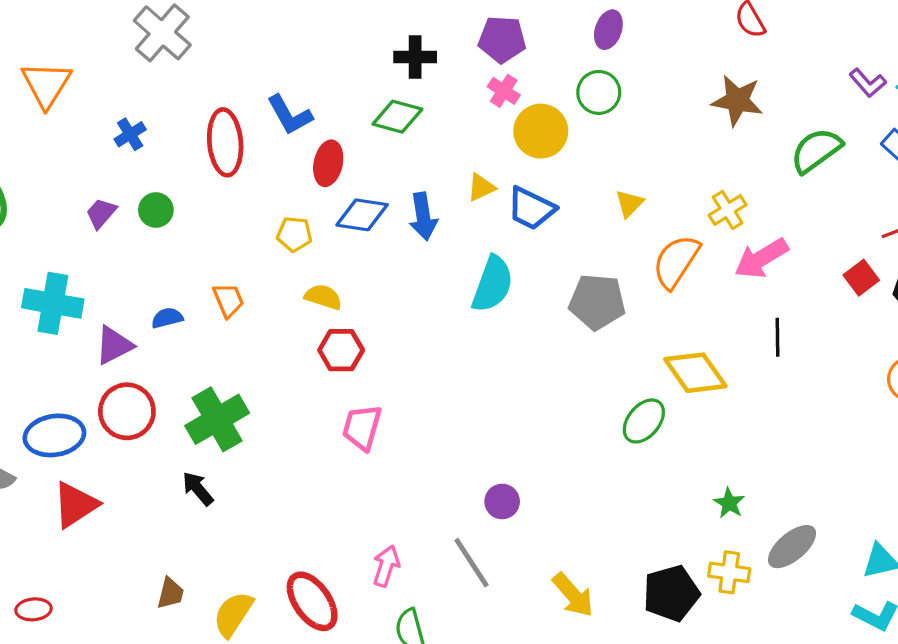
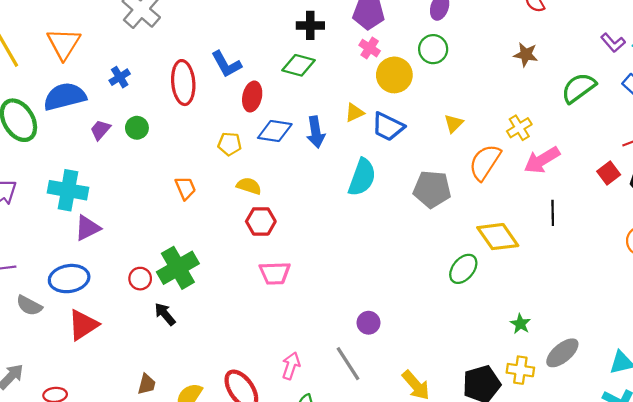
brown star: (737, 100) -> (526, 55), size x0.7
blue semicircle: (167, 318) -> (65, 97), moved, size x2.0
purple triangle: (114, 345) -> (87, 228), moved
red circle: (127, 411) -> (140, 279), moved, size x0.6
pink trapezoid: (362, 427) -> (275, 273), turned -108

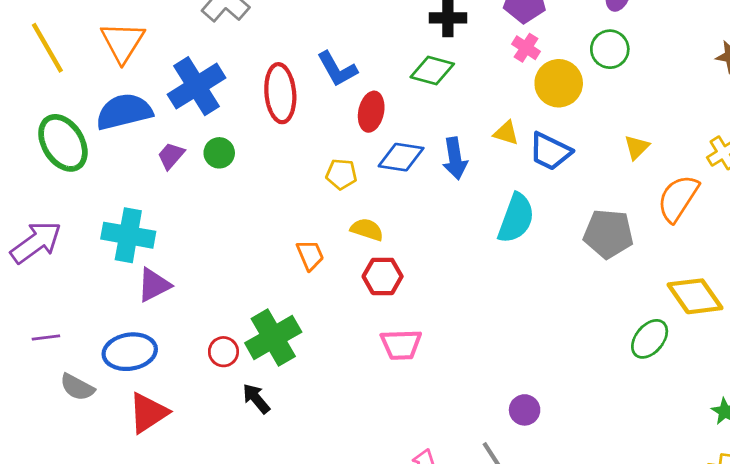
blue cross: (120, 77) -> (196, 86), size x2.0
yellow triangle: (355, 113) -> (506, 133), turned 42
orange trapezoid: (185, 188) -> (310, 255), moved

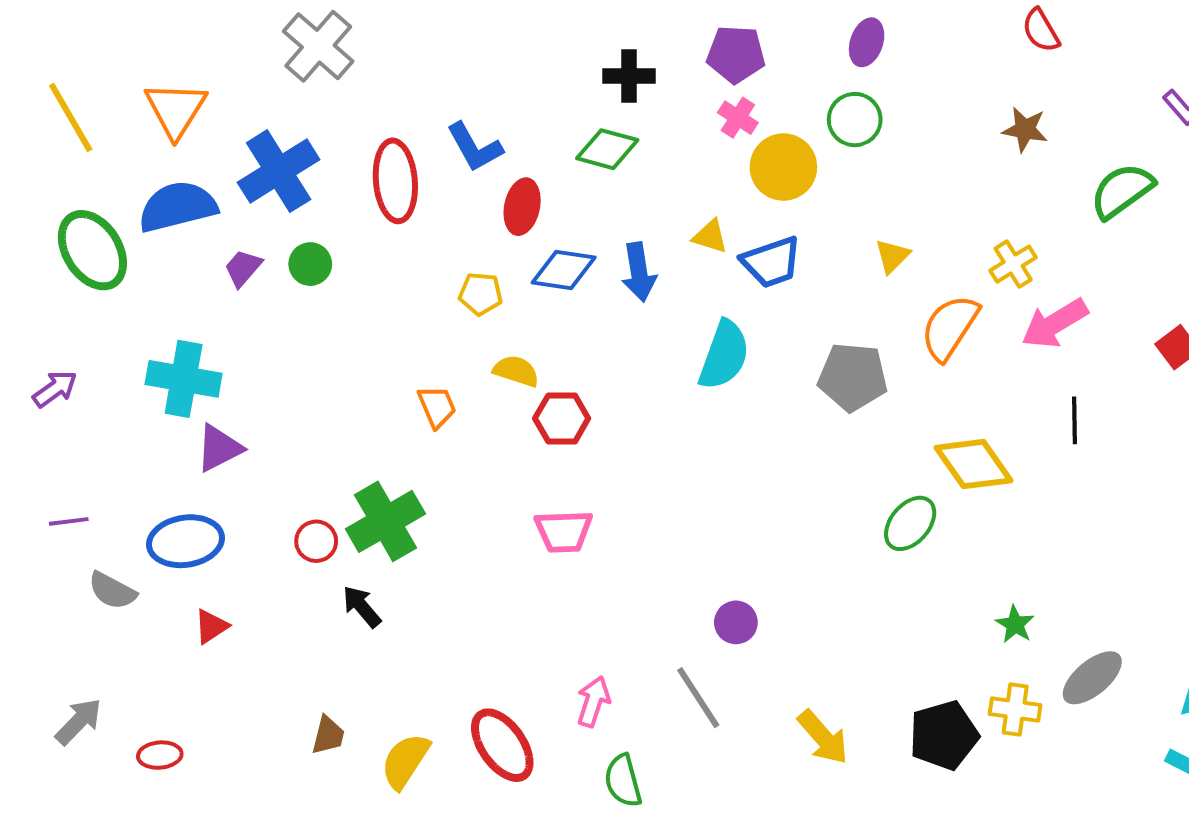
blue trapezoid: (550, 151) -> (772, 262), turned -45
purple arrow: (36, 242) -> (55, 389), size x0.6
red hexagon: (383, 276) -> (562, 418), moved
red triangle: (148, 413) -> (211, 626), size x0.6

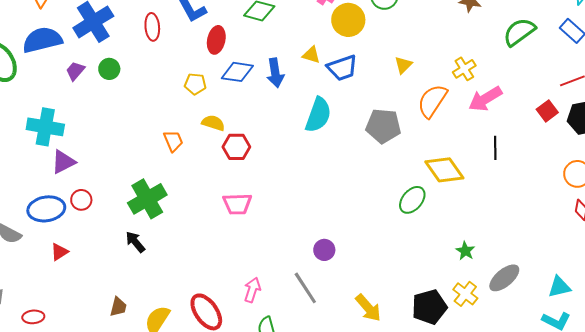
red ellipse: (395, 181) -> (152, 27), size x0.7
red circle: (316, 541) -> (81, 200), moved
yellow cross: (1015, 710) -> (465, 294), turned 30

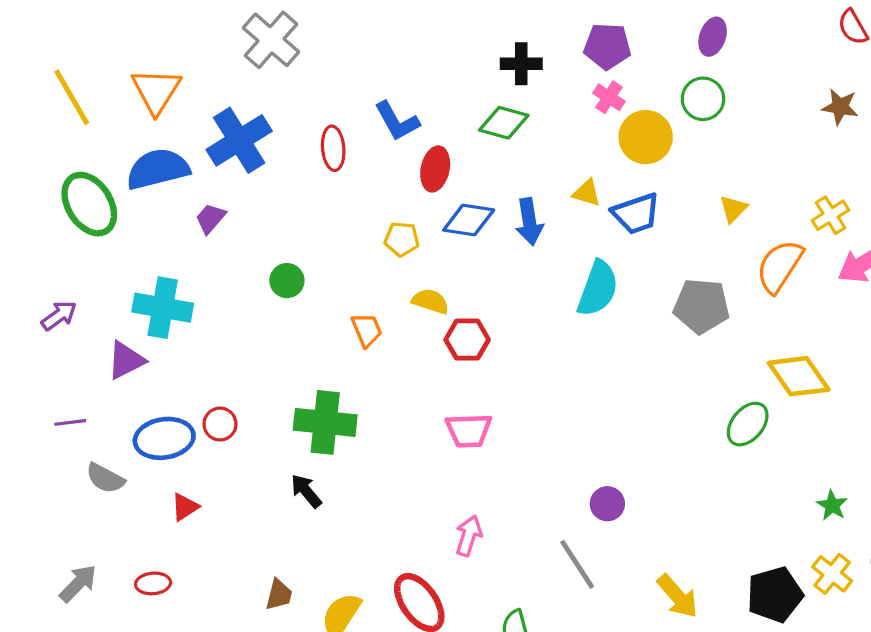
green circle: (109, 69) -> (287, 281), moved
purple triangle: (63, 162) -> (126, 360), moved
green cross: (147, 199) -> (325, 422), turned 36
pink arrow: (252, 290) -> (469, 536), moved
red ellipse: (33, 317) -> (153, 583), moved

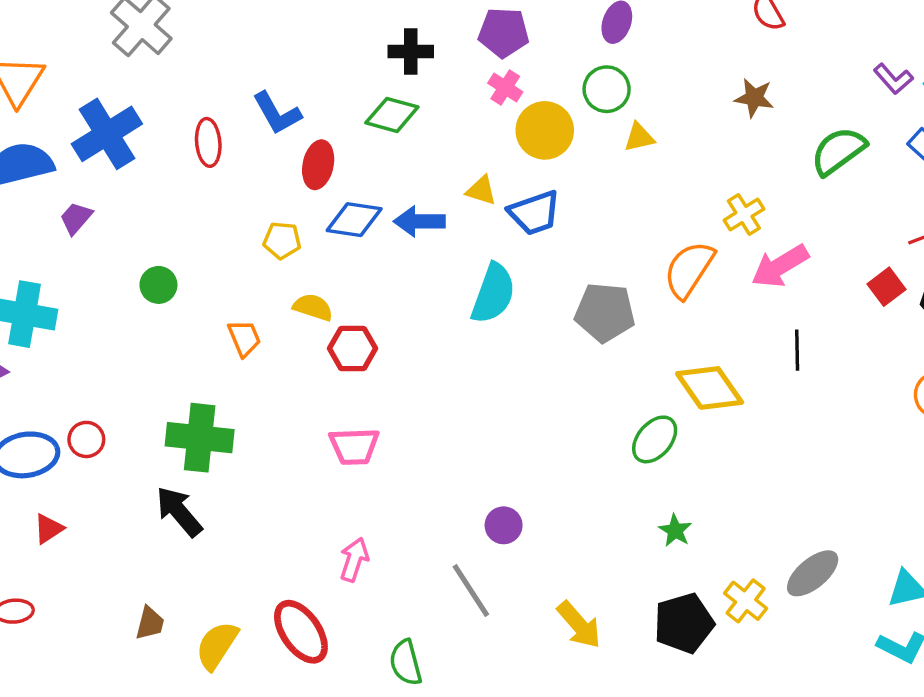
yellow triangle: (733, 209) -> (639, 137), moved, turned 32
blue arrow: (529, 222) -> (419, 221), turned 99
black arrow: (306, 491) -> (179, 512), size x1.4
green star: (832, 505) -> (675, 530), moved

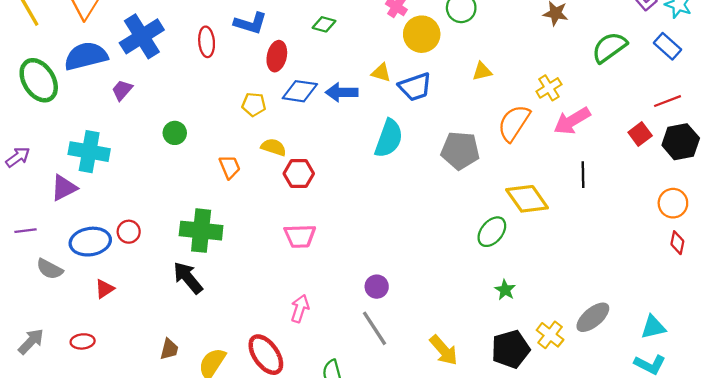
blue L-shape: (277, 113) -> (250, 23), turned -44
green diamond: (392, 115) -> (324, 24), size x0.7
yellow triangle: (639, 137) -> (482, 71), moved
purple circle: (504, 525) -> (377, 287), moved

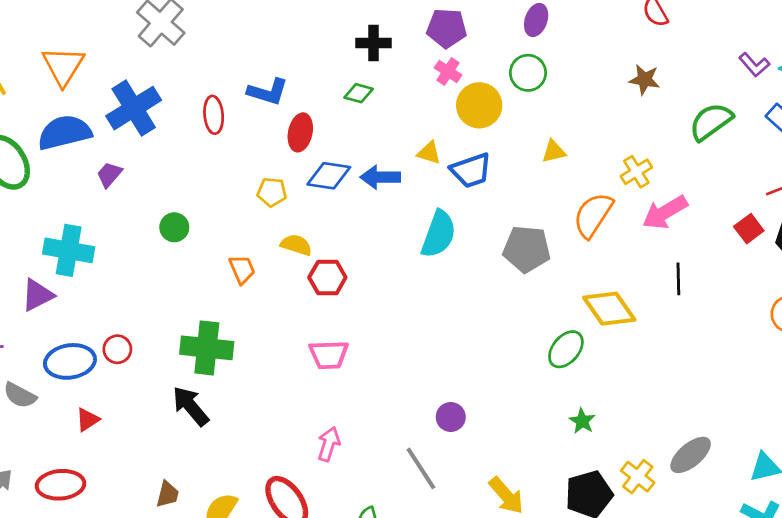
purple circle: (377, 287) -> (451, 417), moved
red ellipse: (83, 341) -> (60, 485), size x1.6

